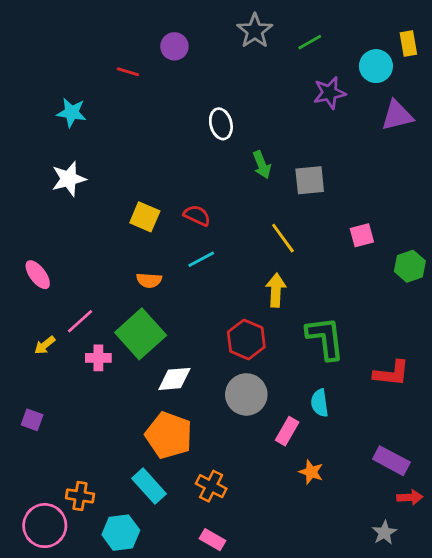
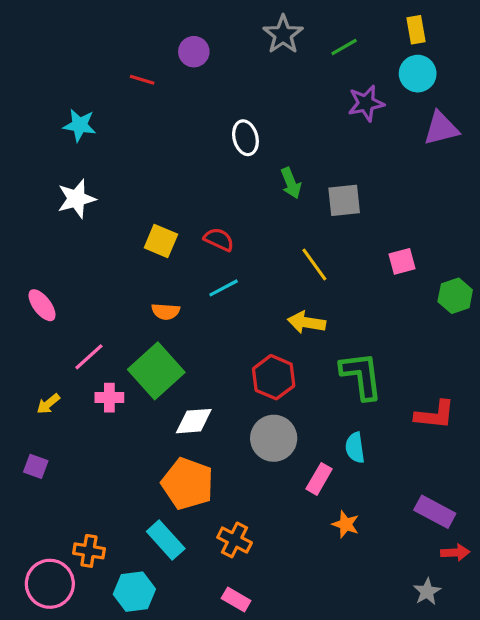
yellow rectangle: (408, 44) -> (416, 30), moved
yellow arrow: (276, 290) -> (307, 322), turned -84
yellow arrow: (45, 345) -> (48, 404), moved

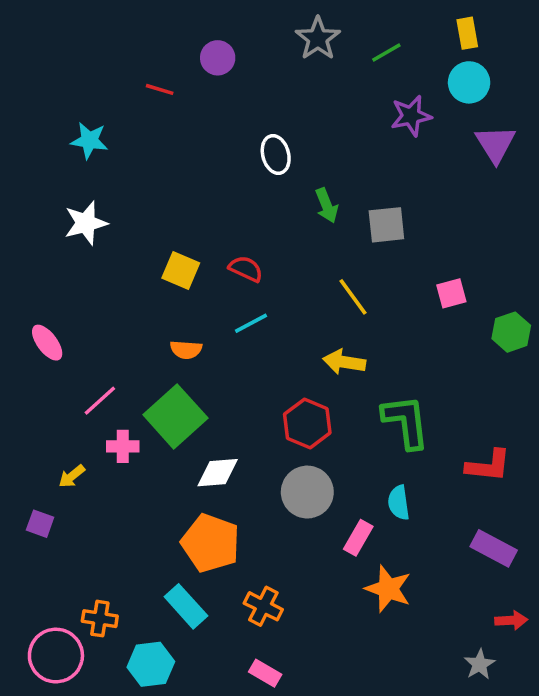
purple triangle: (441, 128) -> (495, 144), turned -48
yellow arrow: (48, 404) -> (72, 476), moved
purple rectangle: (435, 512) -> (494, 548), moved
orange star: (346, 524) -> (388, 589), size x1.5

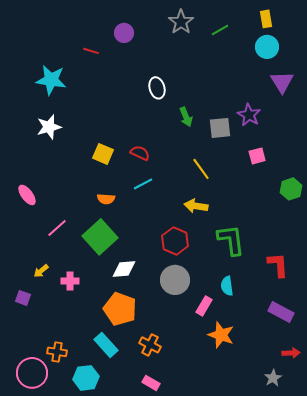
purple star: (411, 116) -> (249, 115), moved, turned -30
cyan star: (89, 140) -> (51, 80), size x1.4
pink square: (451, 293) -> (257, 156), moved
pink cross: (123, 446) -> (70, 281), moved
red L-shape: (488, 466) -> (278, 265), turned -100

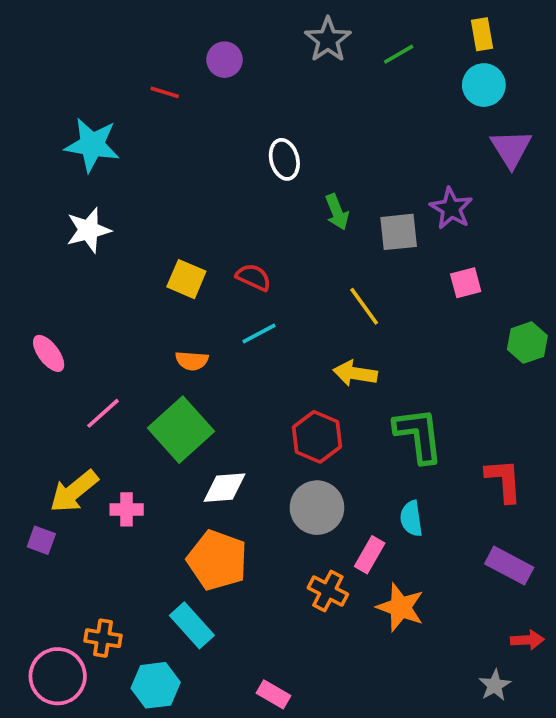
yellow arrow: (41, 271) -> (74, 491), size x1.8
orange cross: (150, 345) -> (328, 591), moved

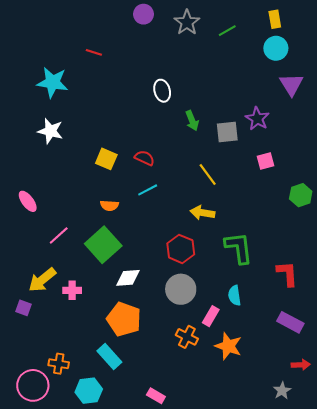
purple circle: (225, 60) -> (144, 14), moved
white star: (88, 230) -> (50, 131), turned 30

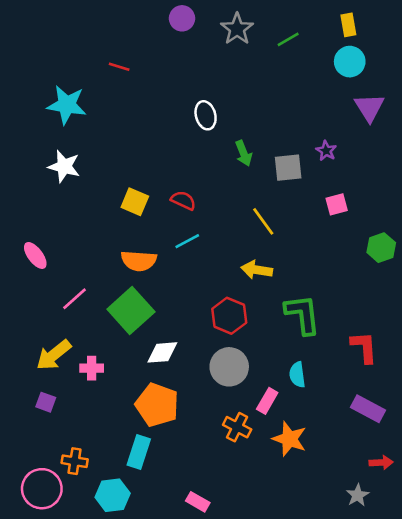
purple star: (257, 119) -> (326, 151), size x0.7
orange semicircle: (109, 205) -> (139, 261), size x1.5
purple square: (24, 308) -> (46, 402), moved
cyan rectangle: (109, 356) -> (139, 452), turned 60

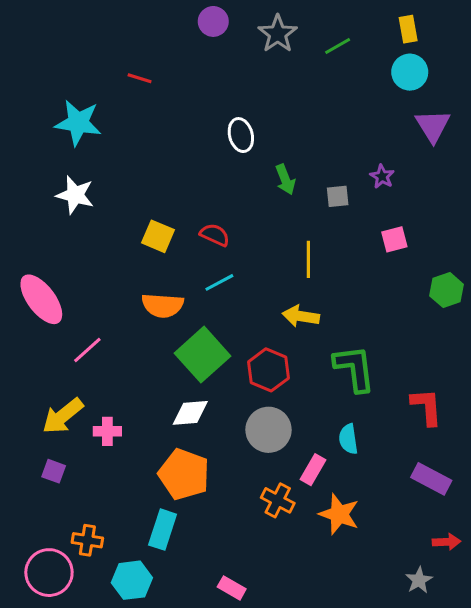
gray square: (288, 168) -> (338, 196), size x0.7
yellow line: (263, 221) -> (308, 259), turned 36
pink ellipse: (35, 255) -> (41, 299), size x1.6
green square: (131, 311) -> (202, 355), moved

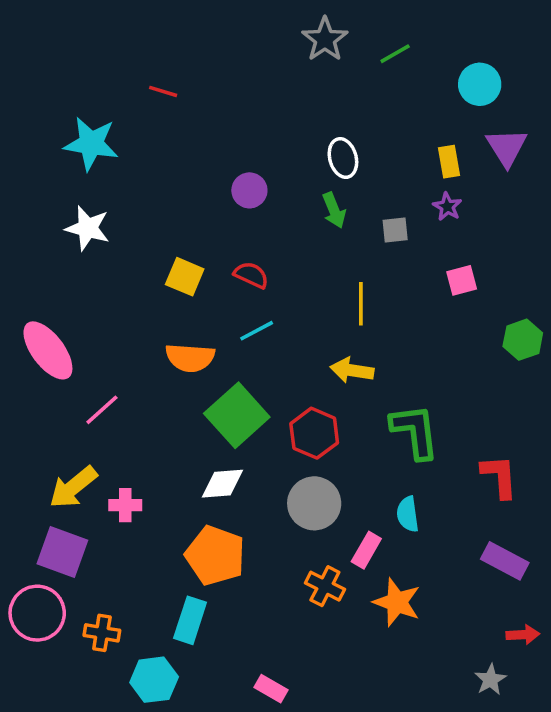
purple circle: (213, 21) -> (249, 190), moved
yellow rectangle: (408, 29) -> (449, 162), moved
white ellipse: (241, 135) -> (343, 158), moved
purple square: (54, 471) -> (62, 552), size x1.8
pink circle: (49, 573) -> (37, 613), moved

